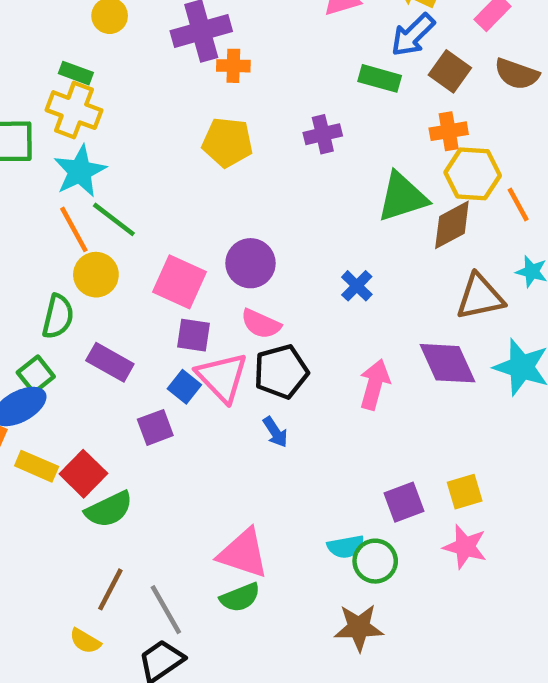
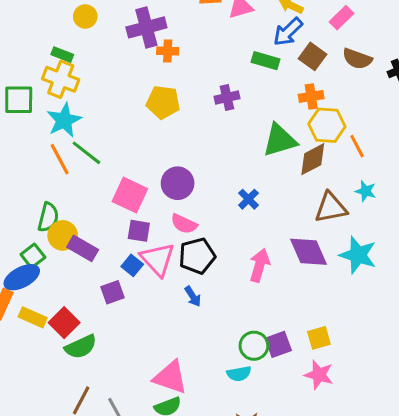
yellow circle: (96, 275) -> (63, 235), moved
green circle: (375, 561) -> (254, 346), moved

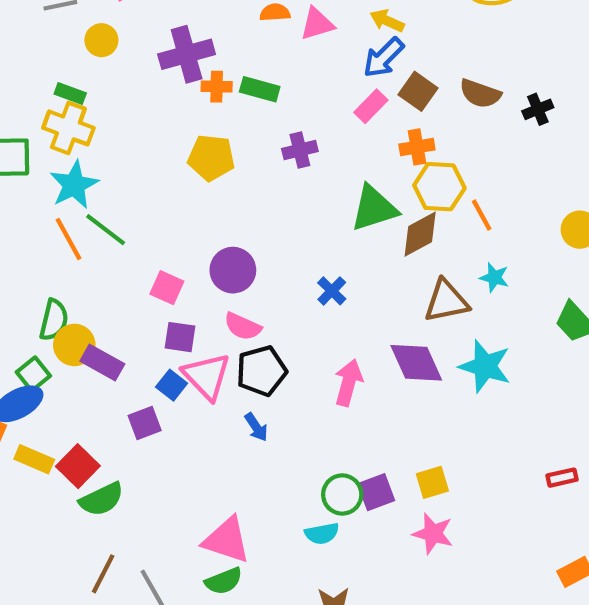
pink rectangle: (342, 18) -> (371, 106), moved
green rectangle: (265, 61) -> (260, 89), moved
pink square: (130, 195) -> (167, 288), size x0.7

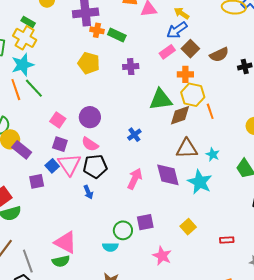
brown semicircle: (480, 94) -> (219, 55), turned -54
cyan star: (494, 277) -> (213, 154), moved
yellow square: (432, 482) -> (188, 227), moved, turned -35
purple square: (376, 492) -> (145, 222), moved

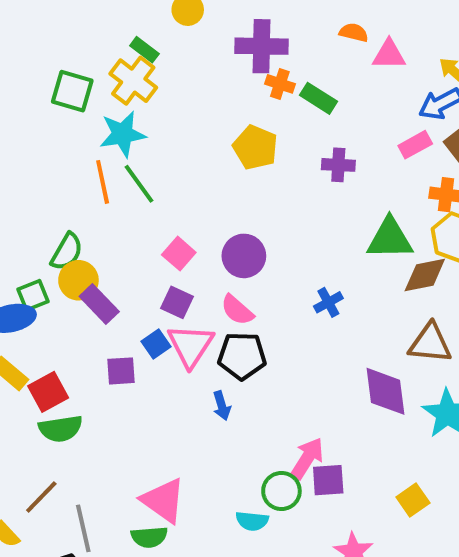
pink arrow: (135, 179) -> (307, 458), moved

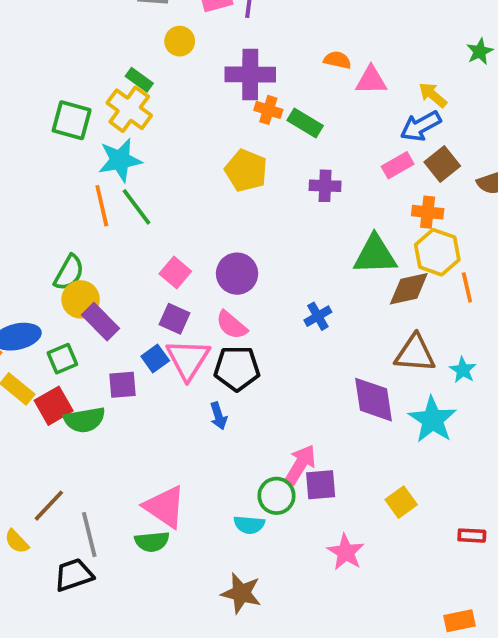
green square: (33, 295) -> (62, 359), moved
green semicircle: (61, 429) -> (84, 420), moved

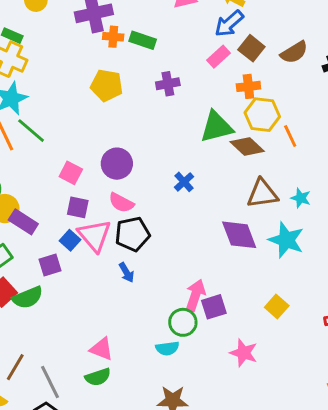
brown diamond: (409, 289) -> (247, 146), turned 68
pink triangle: (165, 507) -> (102, 349), size x0.7

